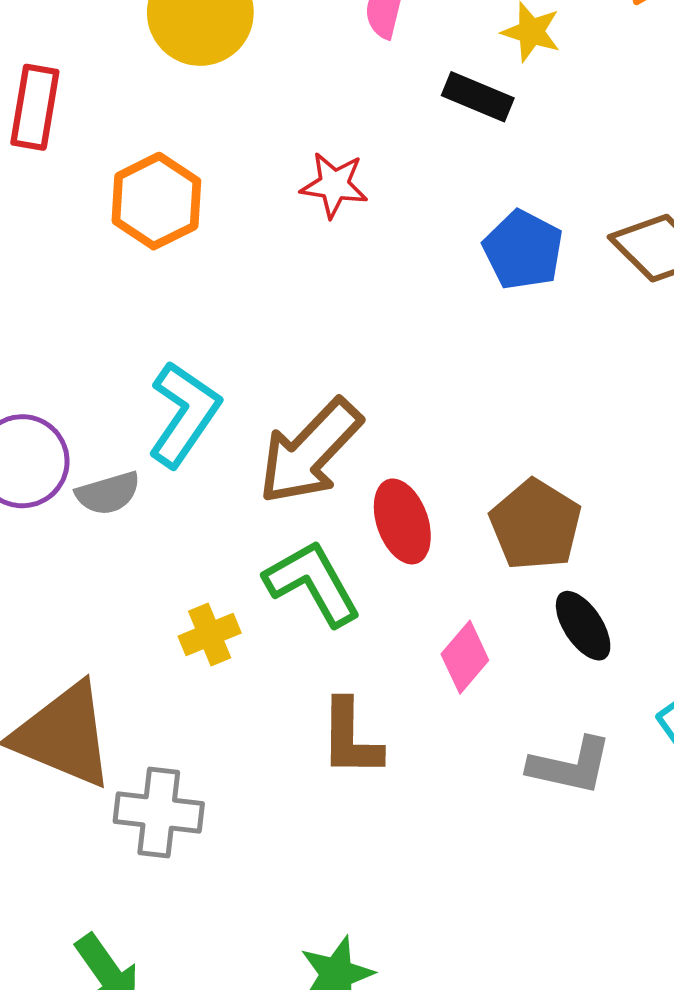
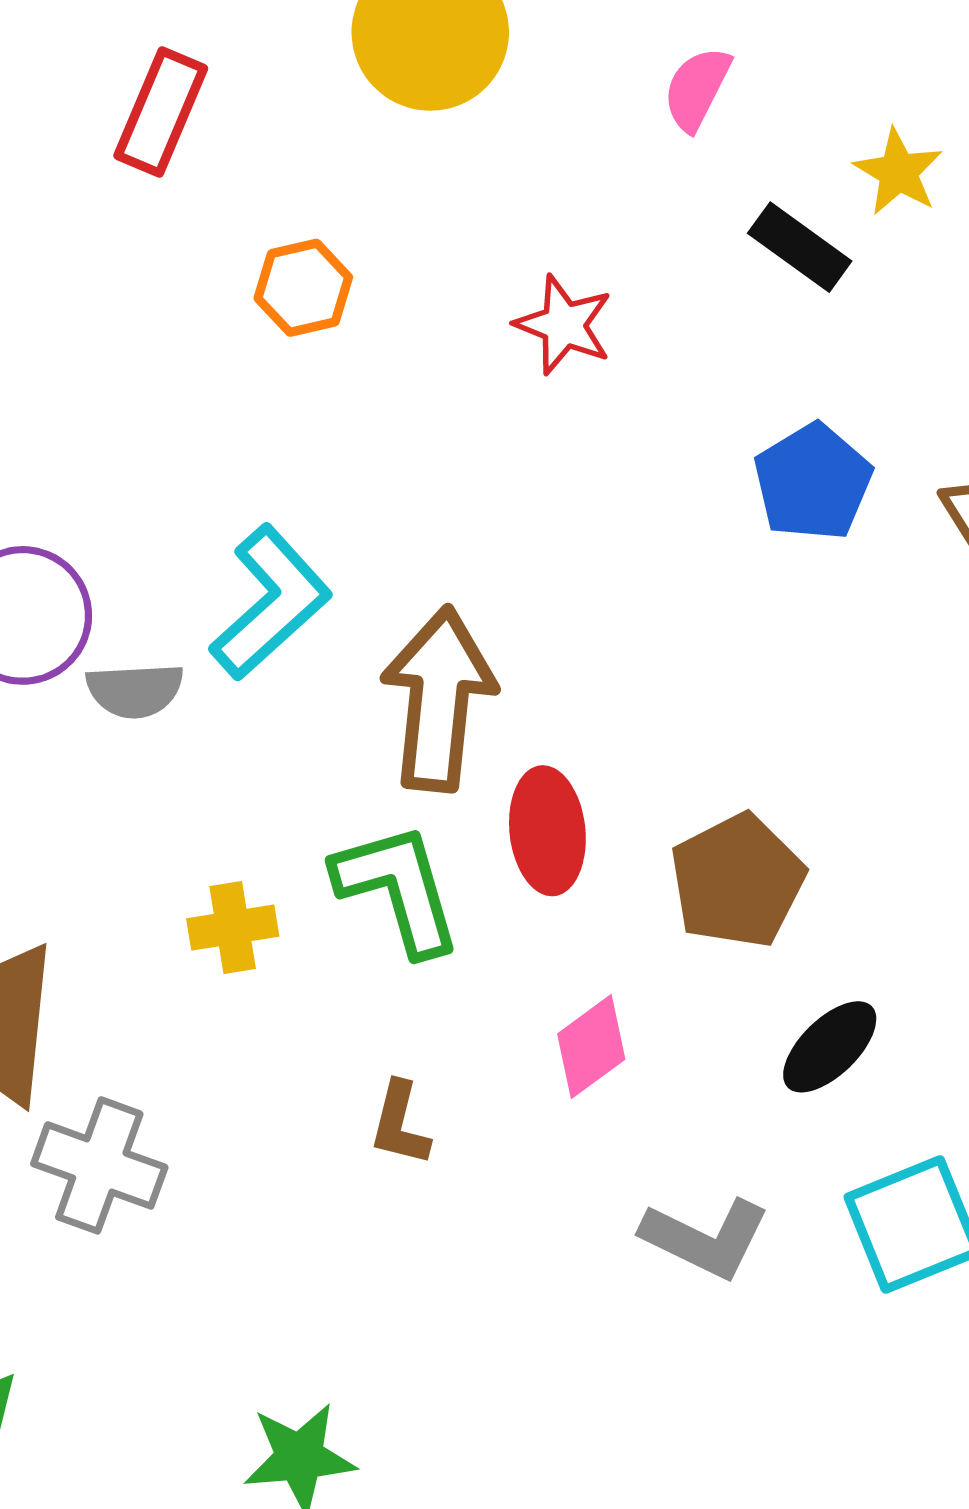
orange hexagon: (156, 201) -> (303, 288), size x0.7
brown arrow: (310, 452) -> (439, 699), turned 129
black ellipse: (583, 626) -> (830, 1047), moved, turned 66
brown L-shape: (351, 738) -> (400, 1124), size x0.7

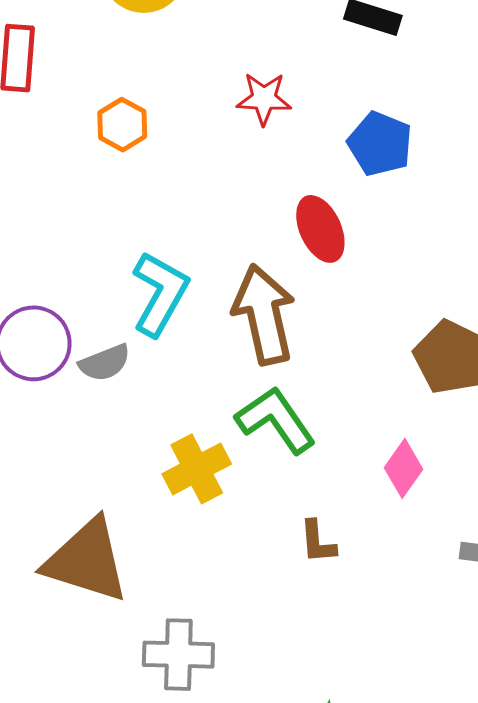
blue pentagon: (813, 482) -> (380, 144), moved
red ellipse: (547, 831) -> (320, 229), moved
yellow cross: (233, 928) -> (197, 469), size x1.4
gray cross: (99, 1165) -> (178, 655), moved

